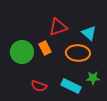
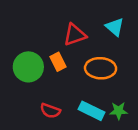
cyan triangle: (89, 33) -> (115, 27), moved
green star: (93, 78) -> (119, 111), moved

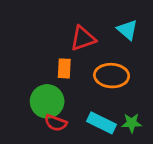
orange rectangle: (58, 62) -> (64, 68), turned 30
green circle: (28, 67) -> (47, 101), moved

